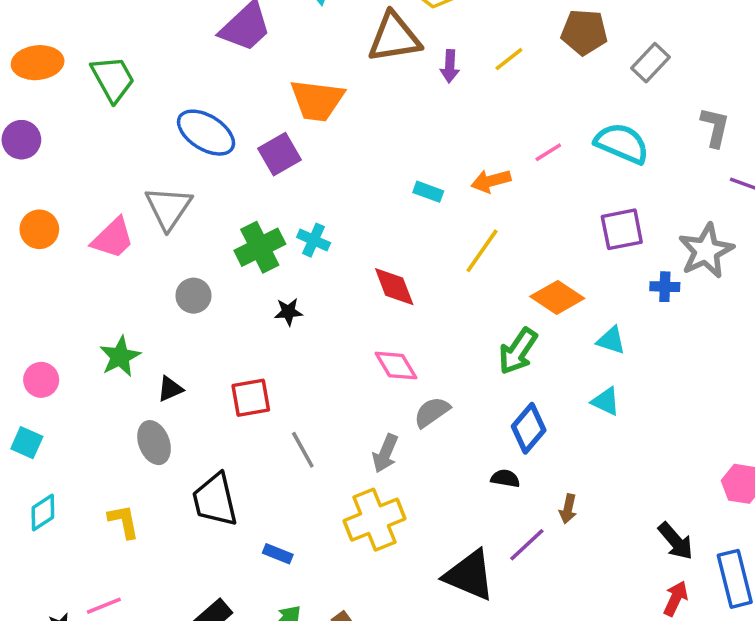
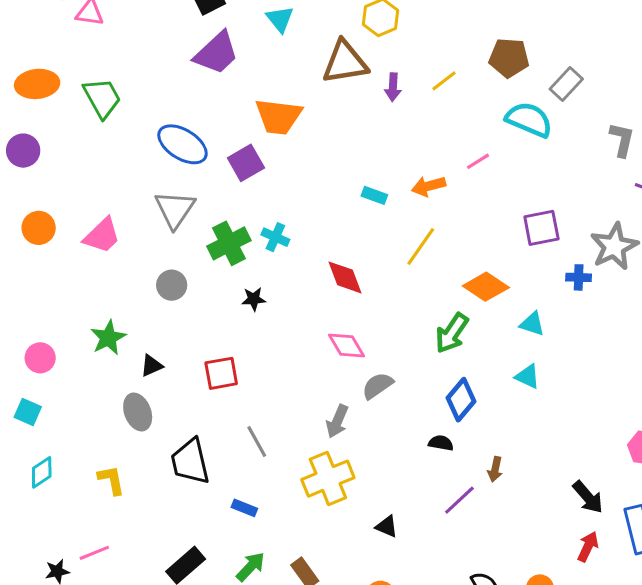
cyan semicircle: (622, 143) -> (529, 120), moved
gray triangle: (168, 208) -> (175, 209), moved
gray line: (303, 450) -> (257, 441), moved
black triangle: (469, 575) -> (387, 526), moved, size x0.5

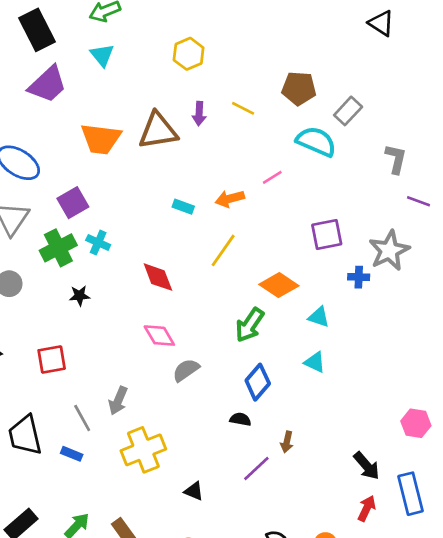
brown triangle: (345, 62) -> (158, 131), moved
yellow line: (444, 81) -> (243, 108), turned 65
purple square: (246, 163) -> (73, 203), moved
gray arrow: (337, 421) -> (118, 401), moved
blue rectangle: (244, 508) -> (72, 454), moved

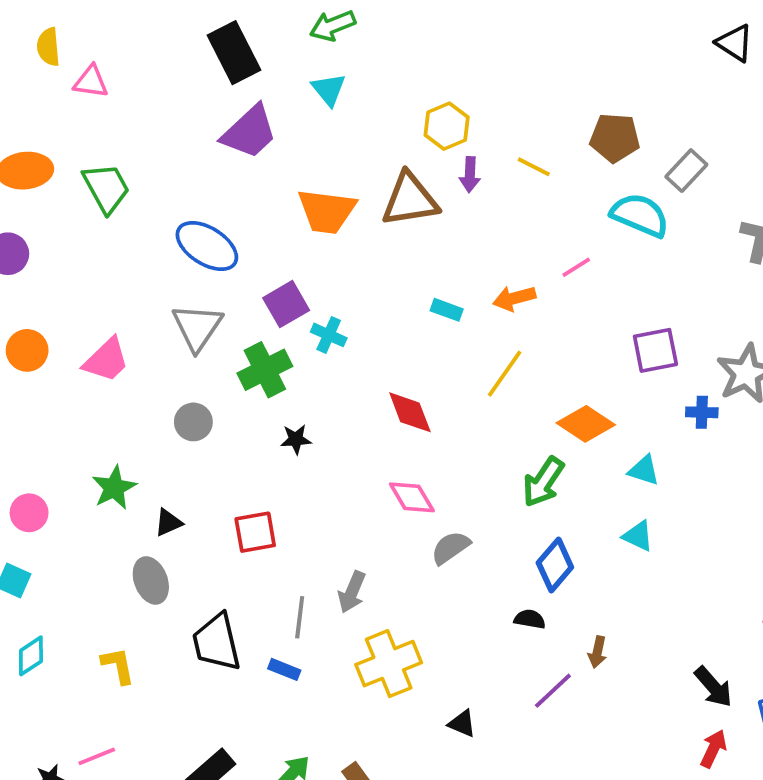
yellow hexagon: (189, 54) -> (447, 126), moved
cyan cross: (98, 243) -> (329, 335), moved
gray line: (82, 418) -> (300, 617), turned 36

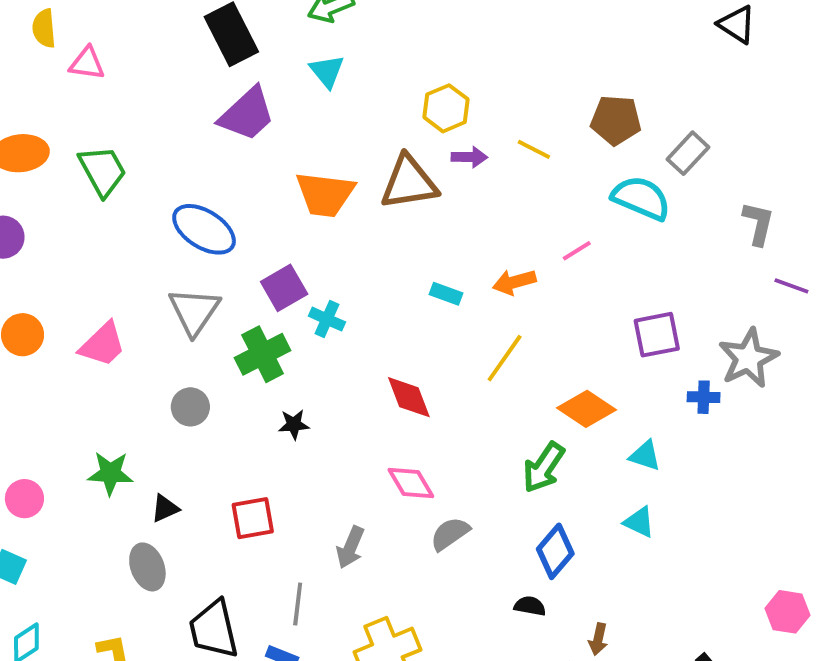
purple arrow: (470, 174) -> (469, 157), turned -92
green star: (114, 488) -> (110, 473), turned 30
gray arrow: (352, 592) -> (350, 547), moved

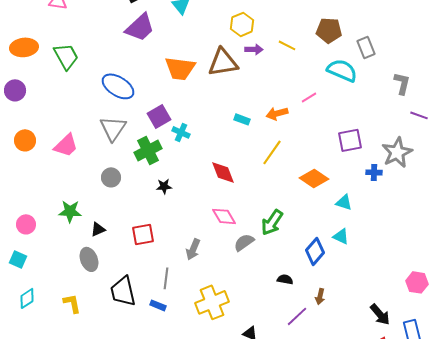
gray rectangle: (688, 153) -> (366, 47), turned -65
green arrow: (544, 467) -> (272, 222), moved
blue diamond: (555, 551) -> (315, 251), moved

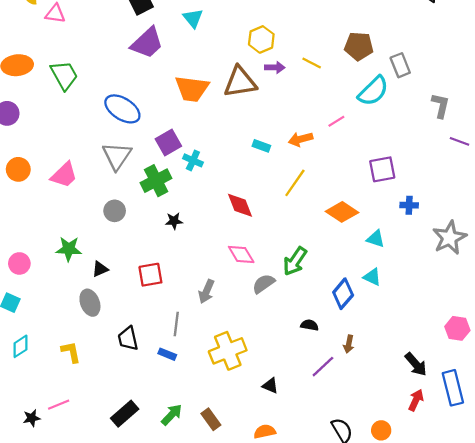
cyan semicircle: (342, 70) -> (373, 91), turned 112
gray star: (397, 152) -> (449, 238), moved
black trapezoid: (123, 291) -> (128, 339), size x0.7

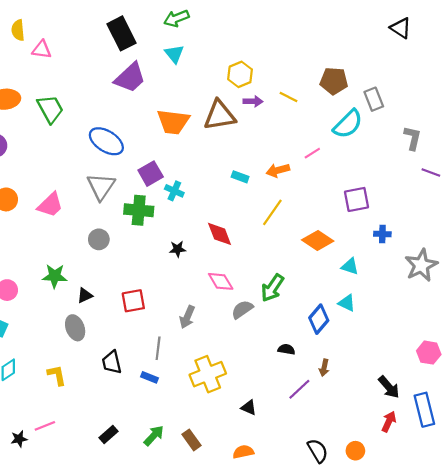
green cross: (156, 181) -> (139, 210), turned 32
black star: (174, 221) -> (178, 249), moved
black rectangle: (125, 414) -> (109, 435), size x0.7

